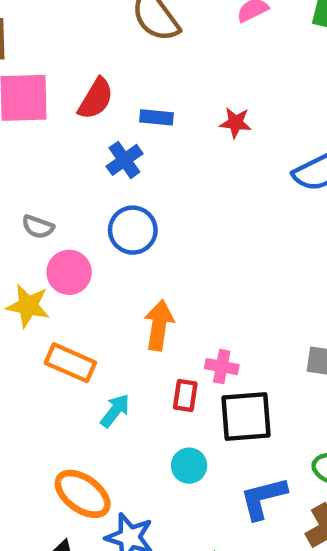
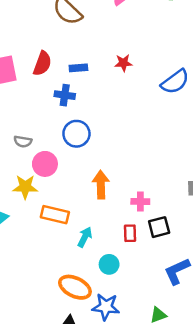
blue cross: (124, 160) -> (65, 95), turned -36
red rectangle: (185, 396) -> (130, 233), moved
black square: (246, 417) -> (159, 227), size x0.7
cyan circle: (189, 466) -> (109, 264), moved

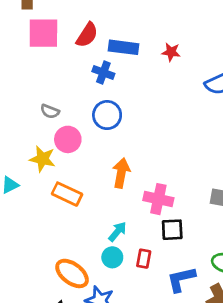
blue rectangle: (78, 68) -> (123, 47), size x1.5
pink cross: (140, 201) -> (158, 199), size x1.5
red rectangle: (130, 233) -> (144, 259), moved
cyan arrow: (85, 237) -> (117, 232), moved

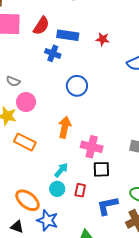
blue circle: (107, 115) -> (77, 86), moved

